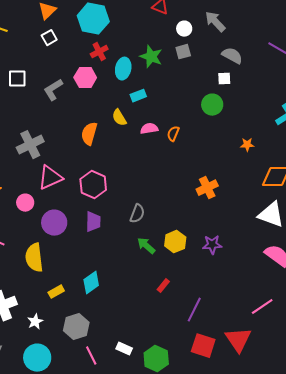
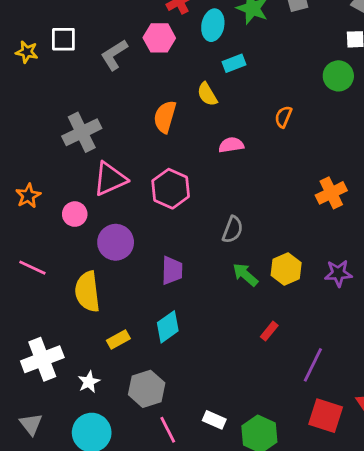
pink semicircle: (149, 129) -> (231, 145), moved
purple trapezoid: (93, 222) -> (172, 270), moved

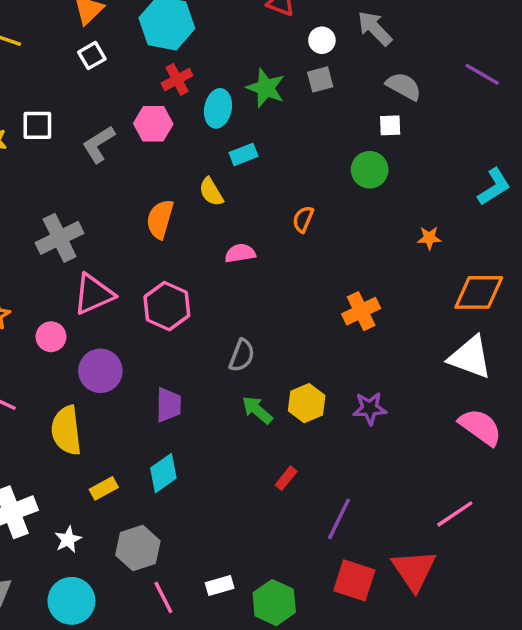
white rectangle: (214, 420) -> (220, 586), turned -40

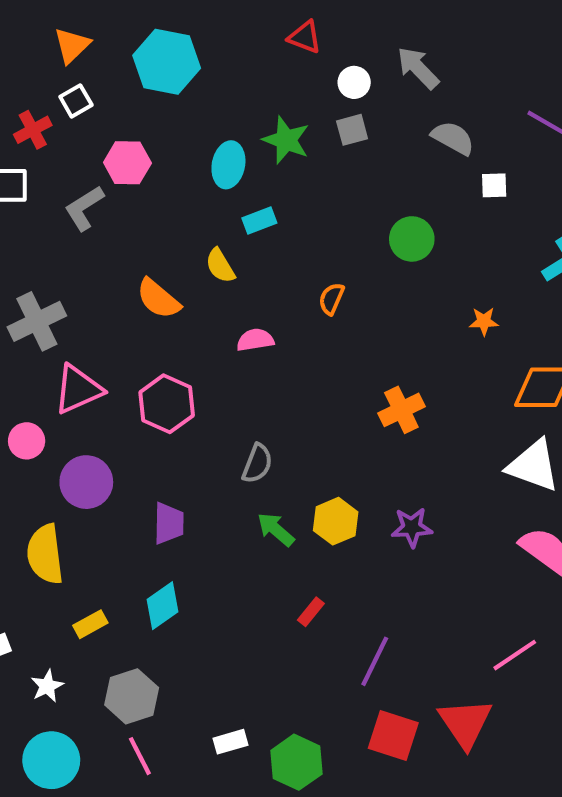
red cross: (177, 79) -> (33, 130), moved
pink hexagon: (153, 124) -> (127, 163), moved
white square: (390, 125) -> (494, 185), moved
orange semicircle: (160, 219) -> (158, 299), turned -66
pink line: (163, 597) -> (140, 756), moved

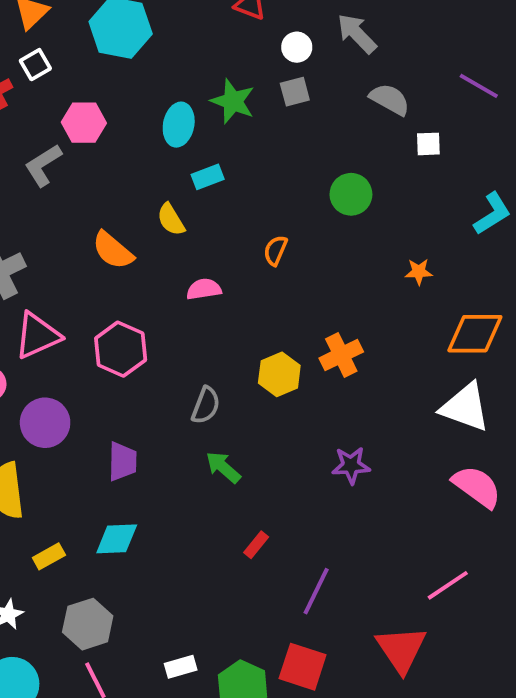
yellow hexagon: (336, 521) -> (279, 374), moved
cyan diamond: (163, 606) -> (117, 539), turned 33
red square: (393, 735) -> (303, 667), moved

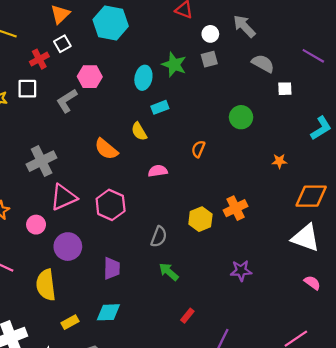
pink semicircle: (477, 487) -> (312, 283), size x0.6

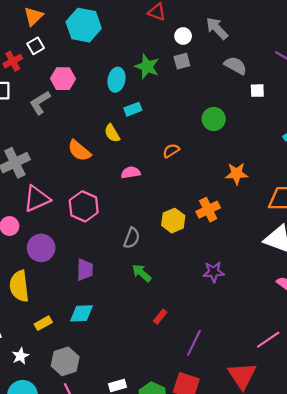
orange semicircle: (198, 149) -> (171, 151), turned 35
orange star: (279, 161) -> (237, 174), moved, size x1.5

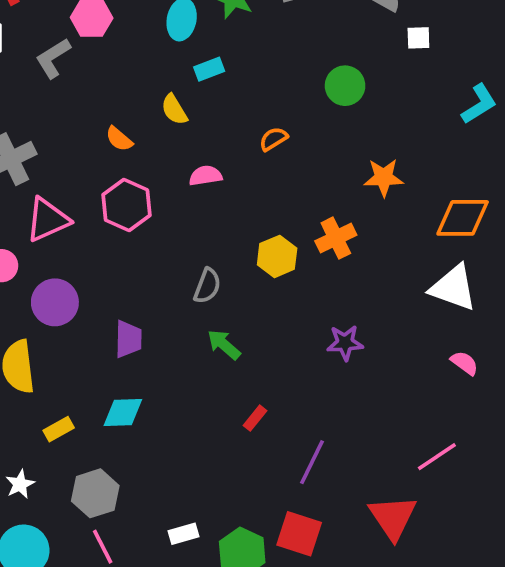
orange semicircle: (79, 151) -> (119, 139), size x0.7
pink hexagon: (84, 206) -> (127, 205), moved

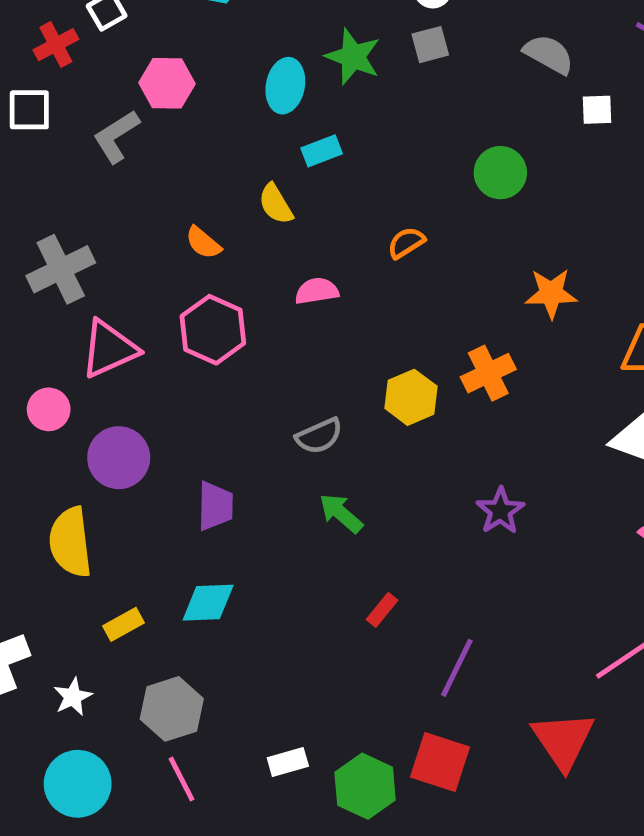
gray semicircle: (207, 286) -> (319, 436), turned 45
purple star: (345, 343) -> (500, 511), turned -30

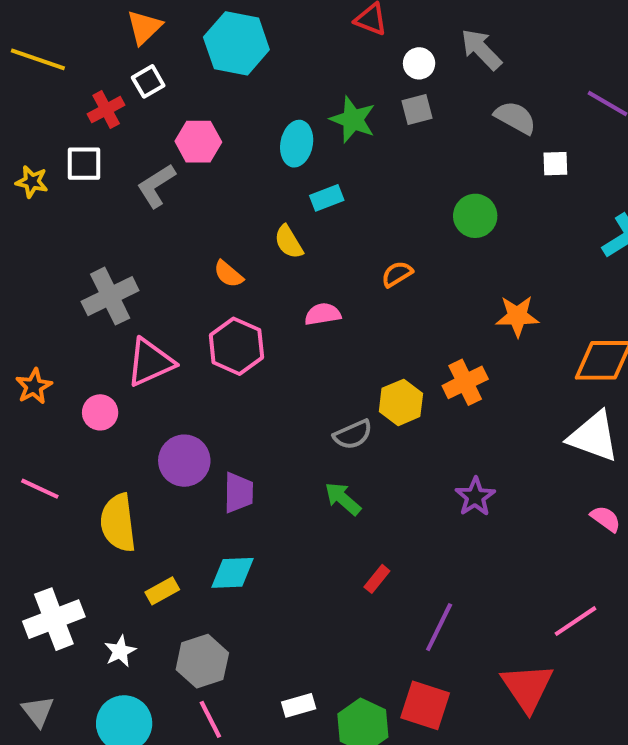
gray semicircle: (319, 436) -> (353, 435), moved
purple circle: (119, 458) -> (184, 461), moved

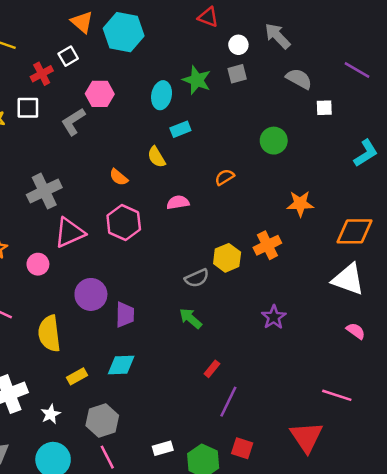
orange triangle: (144, 27) -> (82, 22), moved, turned -35
pink line: (575, 621) -> (337, 395), turned 52
purple line: (439, 627) -> (228, 402), moved
red square: (425, 705) -> (242, 448), size x0.7

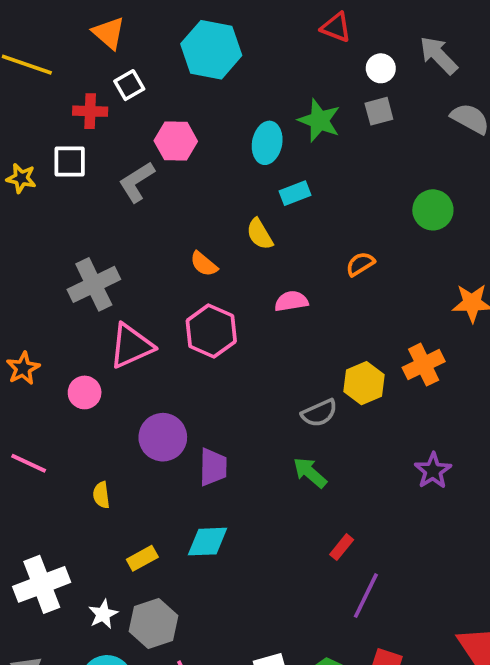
orange triangle: (82, 22) -> (109, 33), moved
red cross: (42, 74) -> (90, 111), turned 30
yellow semicircle: (49, 334) -> (101, 495), size x0.5
gray hexagon: (102, 421) -> (153, 624), moved

